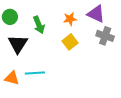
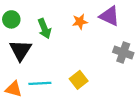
gray cross: (105, 36) -> (123, 53), moved
yellow square: (70, 42) -> (79, 80), moved

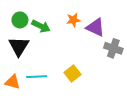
purple triangle: (110, 16) -> (95, 27), moved
green circle: (11, 19) -> (20, 20), moved
green arrow: (44, 29) -> (41, 26), turned -42

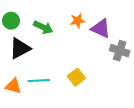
green circle: (20, 20) -> (11, 21), moved
black triangle: (19, 46) -> (20, 48), turned 30

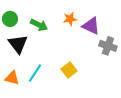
black triangle: (20, 48) -> (18, 44), turned -40
cyan line: (39, 81) -> (35, 73), turned -54

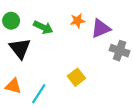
purple triangle: (91, 26) -> (101, 28), turned -48
cyan line: (35, 73) -> (39, 94), moved

